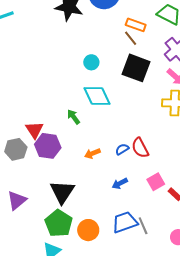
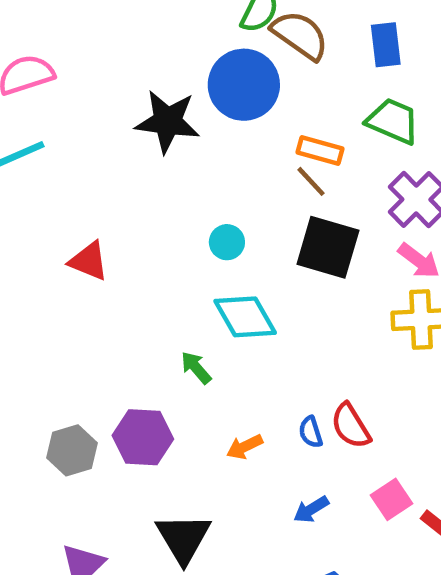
red triangle: (34, 130) -> (89, 261), moved, turned -30
blue semicircle: (122, 149) -> (311, 432), turned -72

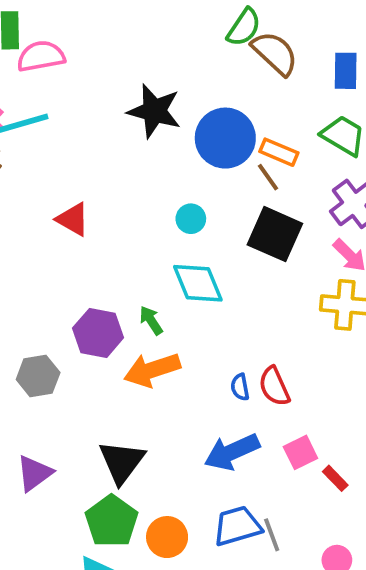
blue circle: (244, 85) -> (225, 138), moved
purple hexagon: (143, 437) -> (98, 333), moved
orange arrow: (245, 447) -> (152, 370), moved, size x1.8
blue arrow: (311, 509) -> (232, 452), size x1.8

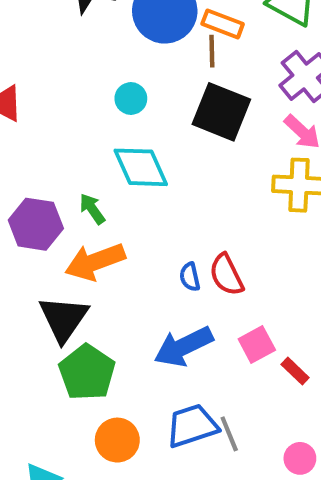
brown line: (268, 177) -> (212, 51), turned 36
black triangle: (122, 462) -> (64, 319), moved
green pentagon: (112, 521) -> (87, 372), moved

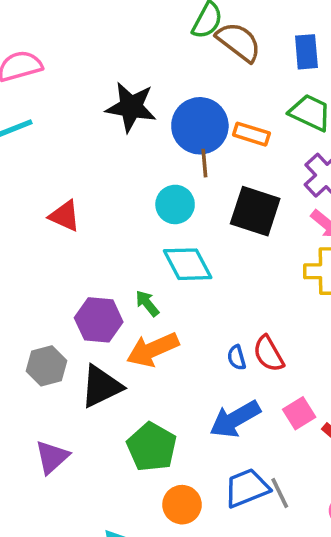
brown line: (212, 51) -> (204, 163), moved
cyan circle: (131, 99) -> (175, 204), size x1.4
black triangle: (64, 319) -> (101, 386), moved, turned 33

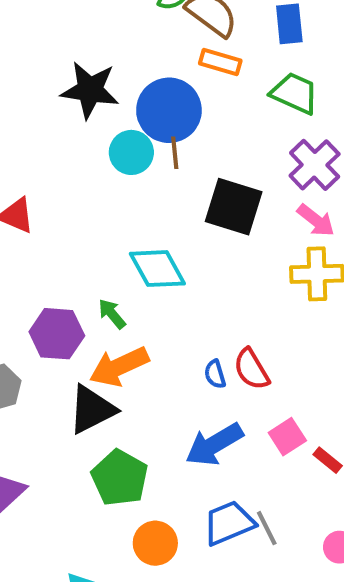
orange rectangle: (251, 134) -> (220, 62), moved
cyan circle: (175, 204) -> (131, 152), moved
black triangle: (101, 386) -> (92, 409), moved

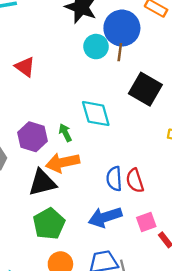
blue semicircle: (215, 374) -> (114, 179), size x1.5

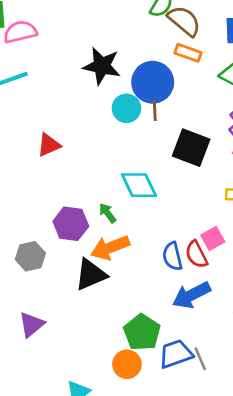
red triangle: (25, 67) -> (49, 145), turned -50
blue arrow: (105, 217) -> (191, 295), moved
pink square: (146, 222) -> (213, 239), moved
green pentagon: (49, 224) -> (142, 332), moved

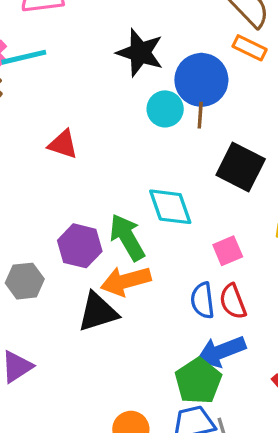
red triangle: (49, 145) -> (63, 144), turned 35
green arrow: (108, 213) -> (127, 237), size x1.8
pink square: (213, 239) -> (228, 251), moved
green pentagon: (142, 332) -> (198, 381), moved

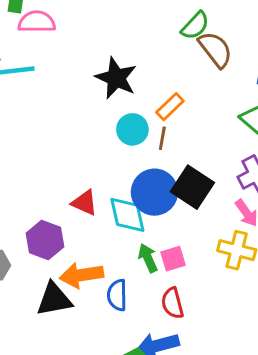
orange rectangle: (250, 48) -> (170, 107), moved, turned -76
blue circle: (201, 80) -> (154, 192), moved
red triangle: (63, 144) -> (85, 203), moved
green arrow: (127, 237) -> (148, 258), moved, size x0.7
blue semicircle: (203, 300) -> (117, 295), moved

